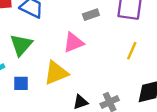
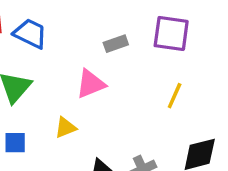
yellow triangle: (56, 73) -> (65, 127), size x0.6

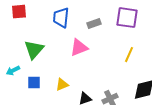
blue trapezoid: (30, 34) -> (61, 18), moved, turned -110
yellow triangle: (65, 127) -> (62, 85), moved

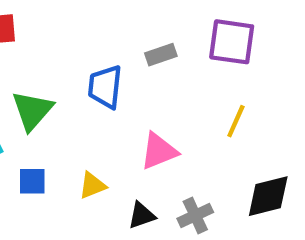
blue trapezoid: (61, 18) -> (105, 87), moved
pink triangle: (79, 48) -> (159, 151), moved

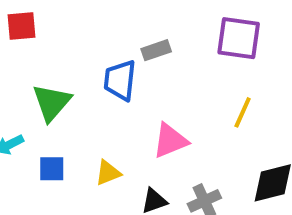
gray rectangle: (161, 55) -> (156, 50), moved

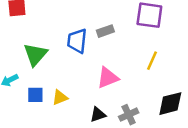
gray rectangle: (156, 50) -> (105, 31), moved
yellow triangle: (108, 173) -> (60, 97), moved

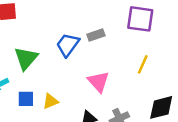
blue trapezoid: (77, 41) -> (68, 45), turned 30
pink triangle: (108, 78) -> (98, 82), turned -50

